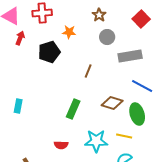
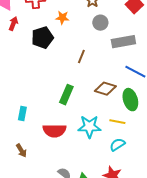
cyan rectangle: (18, 106) -> (22, 114), moved
red semicircle: (61, 145) -> (54, 131), size x1.6

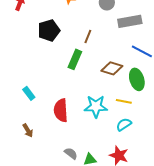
black pentagon: (42, 38) -> (49, 30), moved
green rectangle: (66, 95) -> (75, 59), moved
cyan rectangle: (22, 114) -> (29, 93), turned -48
red semicircle: (54, 131) -> (61, 110), turned 85

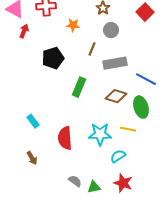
gray rectangle: (130, 21) -> (115, 63), moved
brown line: (88, 36) -> (92, 49), moved
cyan semicircle: (124, 124) -> (118, 156), moved

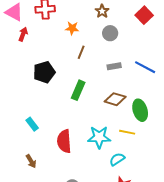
brown line: (92, 49) -> (81, 52), moved
black pentagon: (53, 58) -> (44, 72), moved
gray rectangle: (115, 63) -> (114, 66), size x0.6
blue line: (146, 79) -> (145, 67), moved

